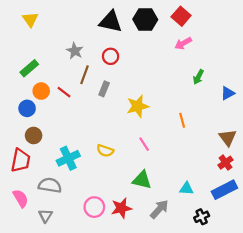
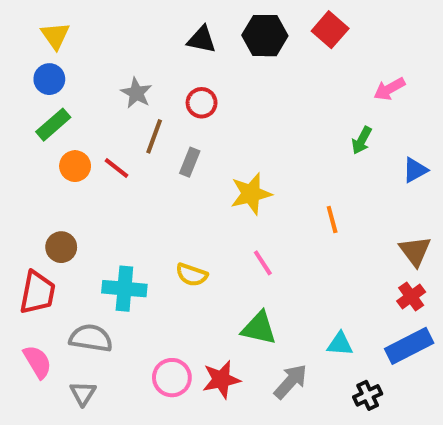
black triangle: (111, 22) -> (202, 40), size x0.7
pink arrow: (183, 43) -> (389, 89), moved
blue circle: (27, 108) -> (49, 79), moved
cyan cross: (68, 158) -> (124, 289), turned 30

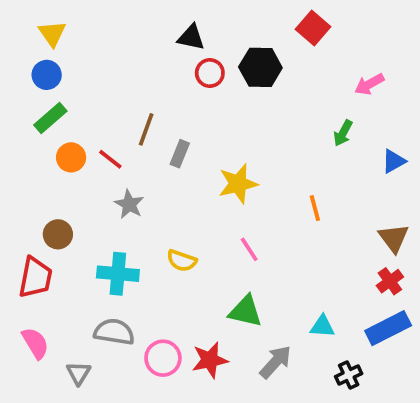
black hexagon: (265, 36) -> (260, 67), moved
gray star: (136, 93) -> (129, 204), moved
red circle: (202, 103) -> (210, 73), moved
gray semicircle: (91, 338) -> (114, 332), moved

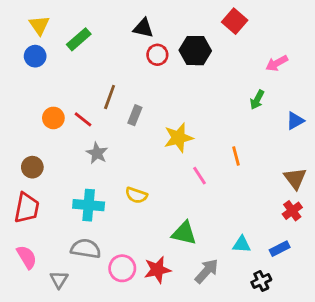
green rectangle: (50, 118) -> (79, 39), moved
brown circle: (58, 234) -> (32, 167), moved
pink line: (249, 249) -> (200, 176), moved
blue rectangle: (388, 328) -> (280, 249), moved, size x0.6

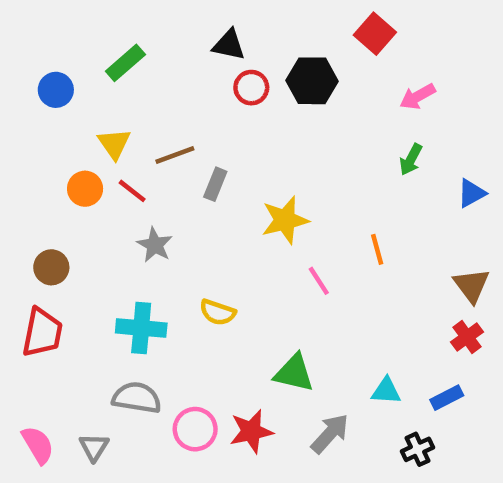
yellow triangle: (39, 25) -> (114, 144), moved
pink arrow: (277, 63) -> (418, 97), moved
brown line: (110, 97) -> (175, 155), turned 50
pink semicircle: (27, 257) -> (38, 445), moved

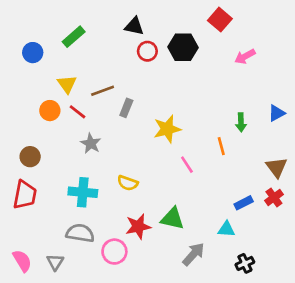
green arrow: (411, 159) -> (241, 122), moved, turned -30
blue rectangle: (447, 398) -> (244, 203), moved
red star: (251, 431) -> (138, 227), moved

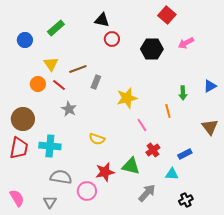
black hexagon: (183, 47) -> (152, 49), moved
brown circle: (30, 157) -> (23, 119), size x1.5
cyan cross: (83, 192) -> (50, 146), moved
red cross: (274, 198) -> (153, 150), moved
gray triangle: (55, 262) -> (50, 202), moved

